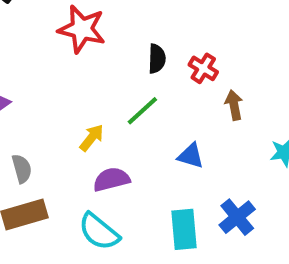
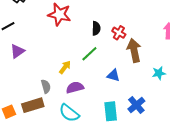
brown arrow: (234, 105) -> (134, 50), size x1.6
gray semicircle: (22, 169) -> (46, 86), moved

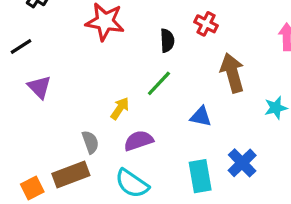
red cross: (119, 33) -> (206, 24), moved
purple triangle: (17, 51) -> (39, 87), turned -35

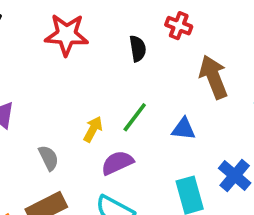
green line: (159, 83) -> (135, 117), moved
gray semicircle: (90, 142) -> (49, 158), moved

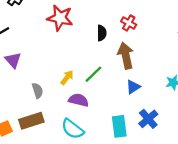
brown arrow: (213, 77) -> (126, 56), moved
blue triangle: (184, 129) -> (133, 87), moved, turned -49
purple semicircle: (117, 163) -> (79, 100), turned 30

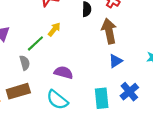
green line: (93, 74) -> (35, 43), moved
yellow arrow: (67, 77) -> (54, 29), moved

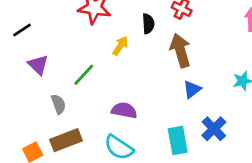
yellow arrow: (54, 29) -> (120, 46), moved
gray semicircle: (25, 63) -> (58, 104), moved

